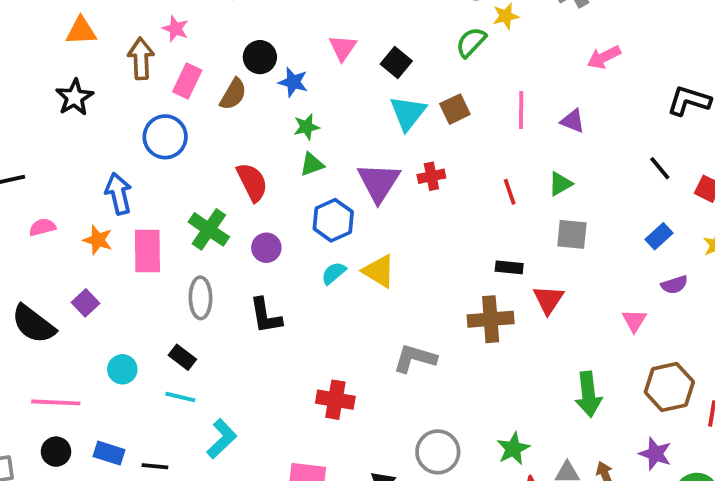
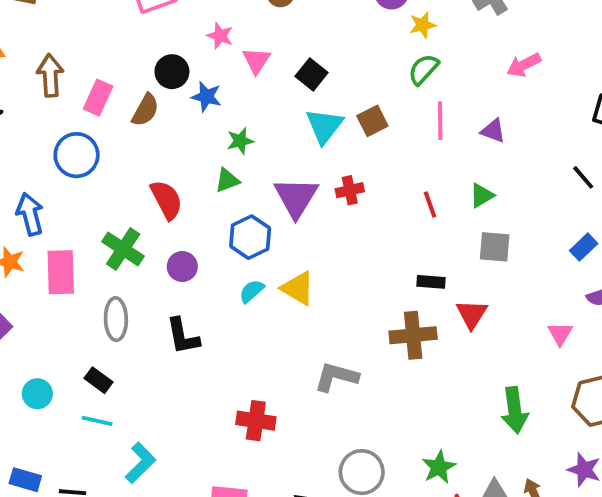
pink star: (176, 29) -> (220, 36), moved
green semicircle: (471, 42) -> (423, 69), moved
green star: (306, 127) -> (240, 141), moved

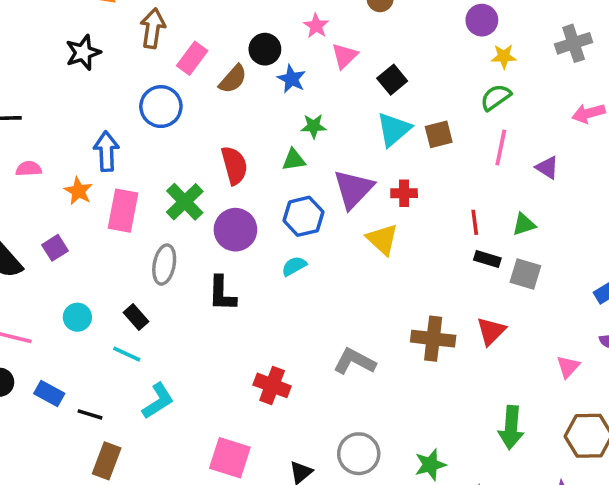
purple circle: (182, 267) -> (235, 230), size x1.5
black rectangle: (431, 282) -> (487, 259), moved
yellow triangle: (298, 288) -> (382, 239), moved

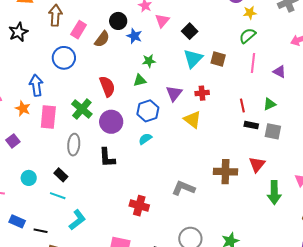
brown square: (439, 134) -> (218, 59), turned 35
purple triangle: (353, 189) -> (174, 93), size x0.7
green arrow: (511, 428) -> (274, 193), moved

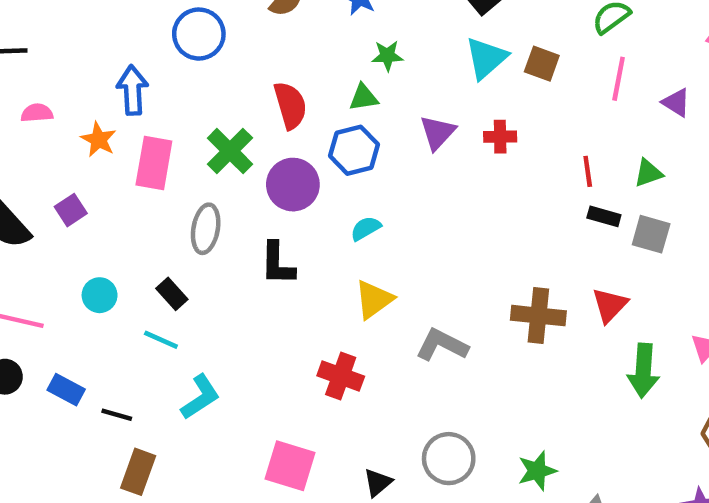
blue hexagon: (148, 111) -> (354, 150), moved
yellow triangle: (192, 120) -> (374, 299), moved, turned 42

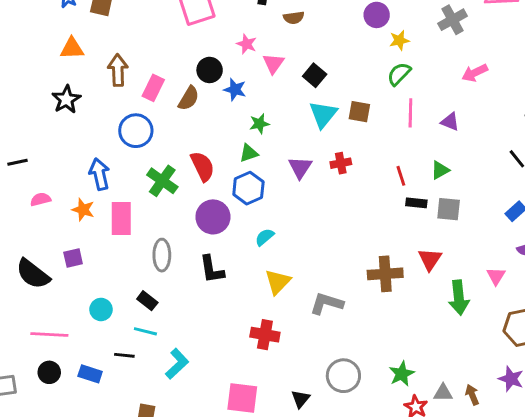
green cross: (230, 151) -> (162, 181), moved
purple square: (71, 210) -> (73, 258), turned 30
black line: (117, 415) -> (124, 355), moved

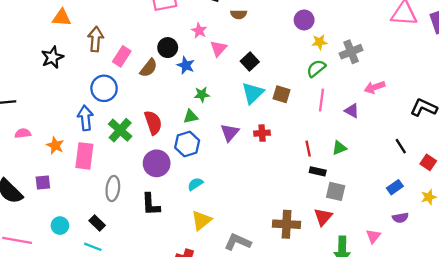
gray cross: (453, 20) -> (351, 52), moved
pink arrow: (475, 73) -> (375, 87), moved
blue arrow: (99, 174) -> (85, 118), moved
gray square: (449, 209) -> (336, 191), moved

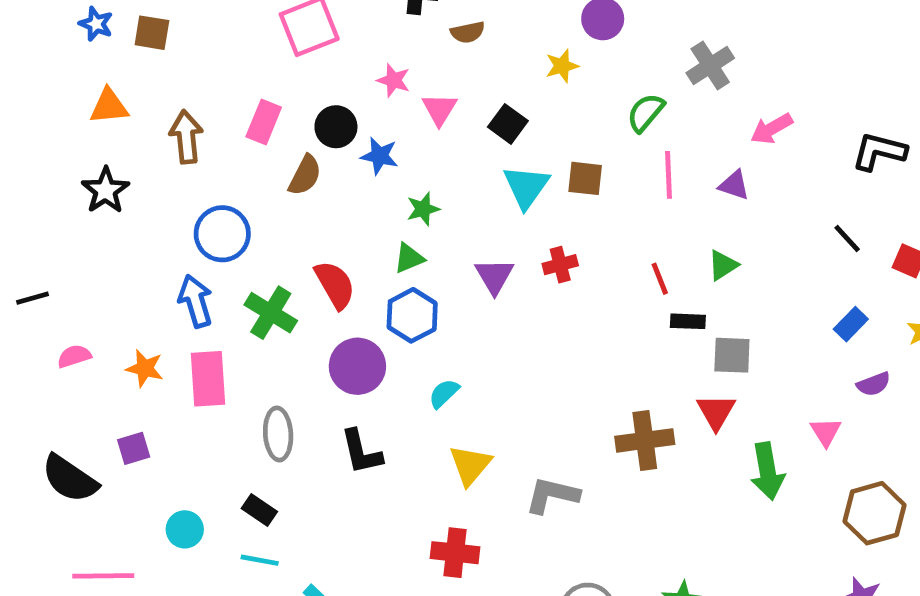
yellow star: (320, 42) -> (562, 66), moved
pink rectangle: (122, 56) -> (264, 122), moved

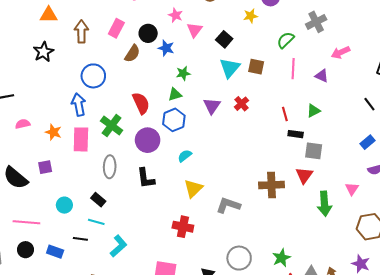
red cross: (560, 265) -> (241, 104), turned -32
green cross: (271, 313) -> (112, 126), moved

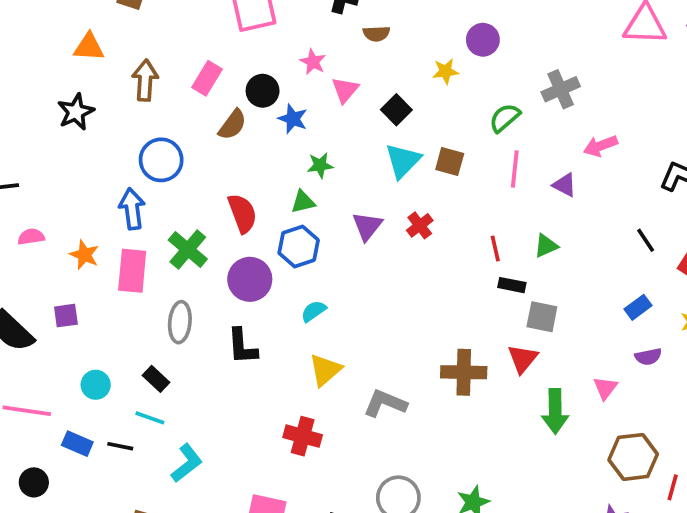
black circle: (25, 250) -> (34, 482), moved
blue rectangle: (55, 252) -> (77, 444), moved

